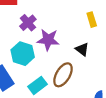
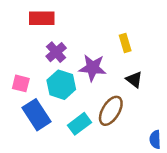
yellow rectangle: (92, 20) -> (125, 43), moved
purple cross: (28, 23) -> (56, 52), moved

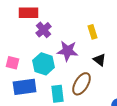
purple cross: (56, 52) -> (44, 30), moved
blue rectangle: (37, 115) -> (25, 87), turned -65
cyan rectangle: (80, 124) -> (58, 94), turned -60

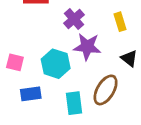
purple cross: (44, 30) -> (74, 19), moved
blue rectangle: (25, 87) -> (31, 94), size x0.7

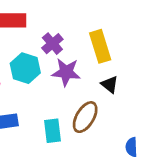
yellow rectangle: (120, 22) -> (100, 46), size x1.6
cyan hexagon: (56, 64) -> (25, 68), moved

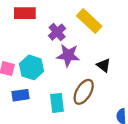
yellow rectangle: (100, 46) -> (89, 21), moved, turned -30
cyan hexagon: (25, 68) -> (32, 67), moved

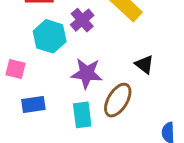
purple star: (68, 55) -> (87, 73), moved
cyan hexagon: (32, 67) -> (50, 36), moved

